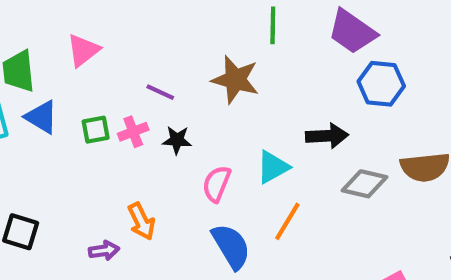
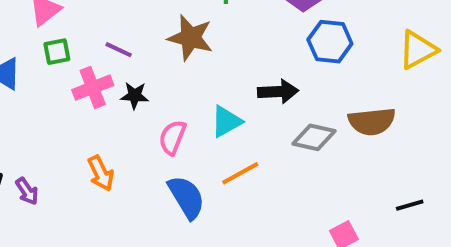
green square: (96, 130) -> (57, 52), moved
pink cross: (133, 132) -> (93, 88), size x1.4
orange line: (287, 221) -> (240, 173), turned 30
purple arrow: (104, 250) -> (27, 191), moved, turned 64

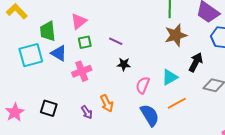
brown star: (190, 38) -> (176, 35), moved, turned -30
pink cross: (93, 88) -> (82, 71), moved
black arrow: (278, 92) -> (196, 62), turned -60
purple arrow: (27, 191) -> (87, 112), moved

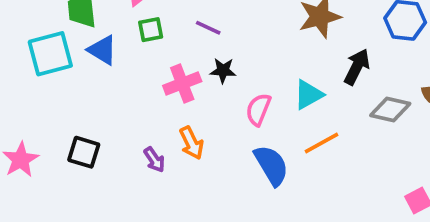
pink cross: (82, 71) -> (182, 83), moved

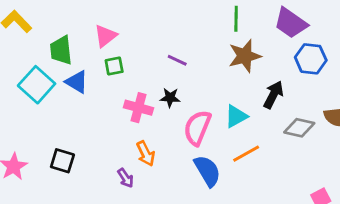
purple line: (208, 28) -> (177, 60), moved
cyan square: (50, 54) -> (37, 85), turned -33
pink cross: (182, 83) -> (138, 108), turned 36
pink semicircle: (258, 109) -> (197, 128), size x1.4
purple arrow: (154, 160) -> (126, 178), moved

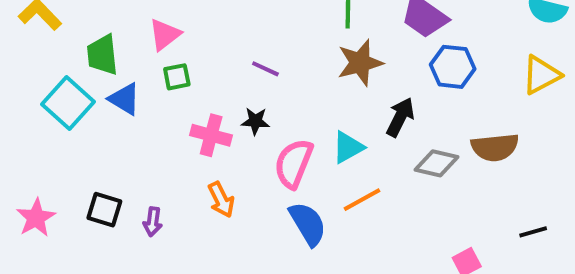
purple arrow: (126, 178) -> (153, 222), moved, turned 42

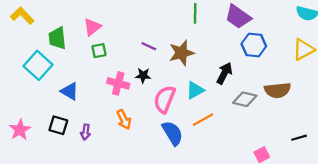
brown star: (360, 63) -> (182, 53), moved
blue triangle: (124, 99) -> (70, 91), moved

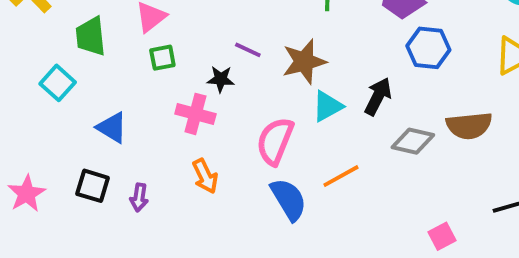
cyan square: (38, 65) -> (58, 83), size x0.7
black star: (143, 76) -> (221, 79), moved
cyan triangle: (195, 90) -> (327, 106), moved

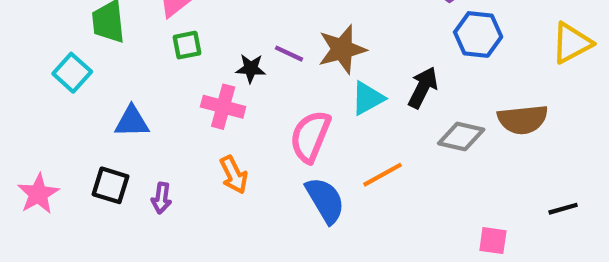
purple line: (248, 50) -> (289, 54), moved
blue triangle: (112, 128) -> (132, 122), turned -32
pink square: (442, 236) -> (493, 241), turned 36

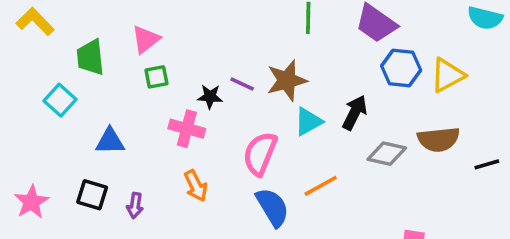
yellow triangle: (572, 43) -> (447, 75), moved
black line: (563, 209) -> (487, 164), moved

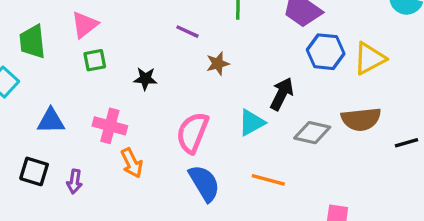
brown star: (287, 80) -> (218, 64), size x0.6
purple line: (242, 84) -> (187, 32), moved
cyan triangle: (308, 122) -> (251, 123), moved
pink cross: (187, 129) -> (110, 126), moved
orange line: (321, 186) -> (268, 180), moved, turned 44

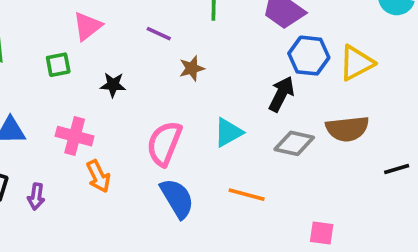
pink triangle: (85, 25) -> (87, 26), moved
black arrow: (282, 94) -> (281, 94), moved
black line: (407, 143) -> (397, 169), moved

